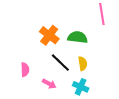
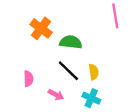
orange cross: (49, 35) -> (41, 28), moved
green semicircle: (78, 37) -> (71, 42), moved

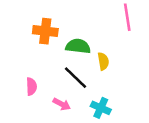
orange cross: (41, 28) -> (45, 31), turned -30
yellow semicircle: (94, 72) -> (103, 61), moved

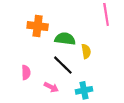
cyan cross: (101, 108) -> (84, 90), turned -35

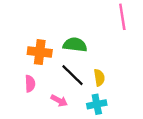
orange cross: (38, 26) -> (40, 52), moved
yellow semicircle: (86, 51) -> (99, 78), moved

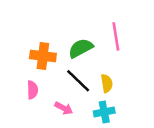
pink line: (122, 17) -> (116, 36), moved
green semicircle: (75, 45) -> (81, 48), turned -35

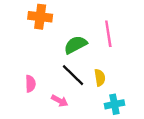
orange cross: (43, 56) -> (40, 17), moved
cyan cross: (104, 112) -> (114, 104), moved

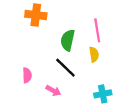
green semicircle: (75, 45) -> (68, 40), turned -50
yellow semicircle: (100, 78) -> (94, 54), moved

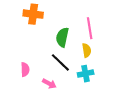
cyan cross: (103, 94) -> (86, 74), moved

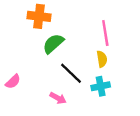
green semicircle: (62, 37) -> (53, 44), moved, turned 36
pink semicircle: (25, 70) -> (13, 82), moved, turned 48

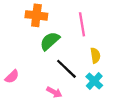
pink line: (105, 33) -> (82, 24), moved
cyan cross: (101, 86) -> (94, 81), turned -36

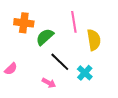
orange cross: (36, 15) -> (24, 23), moved
yellow semicircle: (95, 55) -> (94, 40), moved, size x1.5

